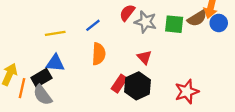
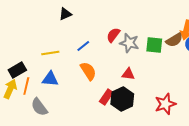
orange semicircle: (99, 54) -> (88, 71), turned -36
red triangle: (144, 57) -> (128, 74), turned -40
black rectangle: (41, 78) -> (17, 70), moved
orange line: (22, 88) -> (26, 86), moved

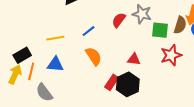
brown semicircle: (174, 40) -> (180, 25), turned -42
gray star: (129, 43) -> (142, 14), moved
red star: (165, 104) -> (171, 55), moved

